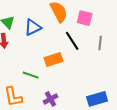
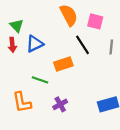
blue triangle: (33, 27) -> (35, 44), moved

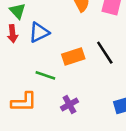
black line: (83, 45) -> (105, 53), moved
orange L-shape: (22, 102) -> (24, 102), turned -80

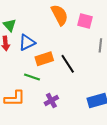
black line: (105, 53) -> (68, 64), moved
orange rectangle: (73, 56) -> (44, 59), moved

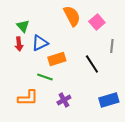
pink square: (85, 21) -> (97, 22), turned 35
black line: (68, 64) -> (92, 64), moved

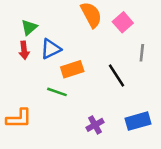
green triangle: (23, 26) -> (29, 27), turned 32
orange L-shape: (28, 98) -> (19, 119), moved
purple cross: (64, 100) -> (95, 125), moved

